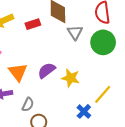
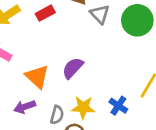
yellow star: (71, 78) -> (83, 107), moved
blue cross: (84, 111) -> (118, 106), moved

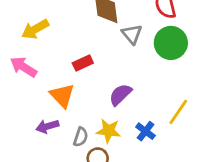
red rectangle: (45, 13) -> (83, 63), moved
purple semicircle: (73, 68) -> (120, 95), moved

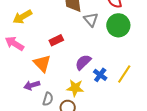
blue cross: (145, 131) -> (100, 75), moved
gray semicircle: (81, 137) -> (48, 99), moved

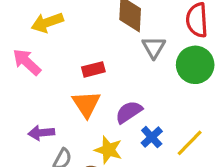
orange triangle: (42, 63) -> (86, 104), moved

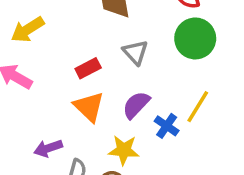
gray triangle: (154, 47) -> (135, 52), moved
yellow line: (190, 143) -> (198, 107), moved

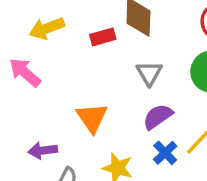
red rectangle: (88, 68) -> (103, 37), moved
purple semicircle: (136, 105) -> (158, 117), moved

